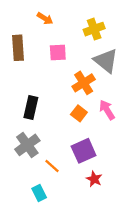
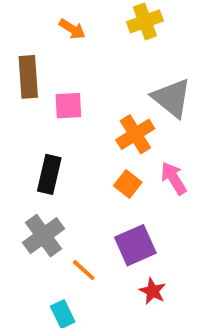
yellow cross: (94, 29) -> (145, 21), moved
pink square: (58, 52) -> (68, 106), moved

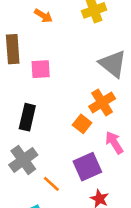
orange cross: (135, 134) -> (102, 103), moved
pink arrow: (174, 178) -> (114, 143), moved

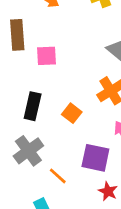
orange square: (82, 124) -> (72, 113), moved
purple square: (87, 167) -> (95, 158), turned 36

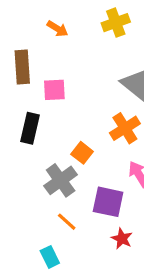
black rectangle: (33, 106) -> (30, 128), moved
gray cross: (28, 151) -> (61, 180), moved

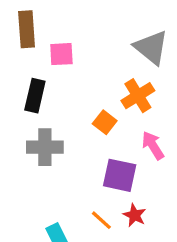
orange square: (82, 153) -> (105, 122), moved
gray cross: (61, 180) -> (45, 147), moved, turned 36
orange line: (67, 222) -> (101, 220), moved

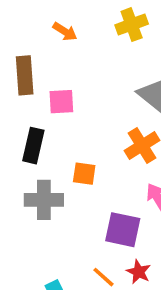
orange square: (105, 122) -> (84, 174), moved, turned -30

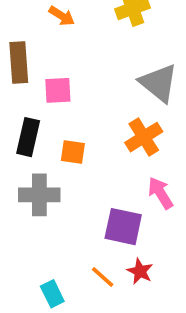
orange square: (84, 174) -> (73, 152), moved

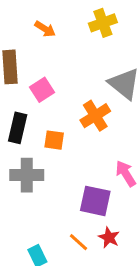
pink square: (58, 90) -> (42, 90), turned -30
orange cross: (144, 137) -> (95, 116), moved

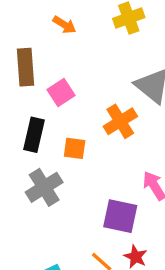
gray cross: (27, 175) -> (44, 187), turned -32

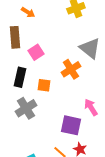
orange arrow: (64, 25) -> (28, 12), moved

